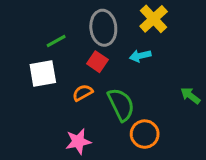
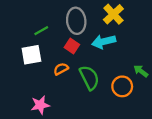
cyan arrow: (140, 56) -> (104, 42), size x1.5
orange circle: (145, 134) -> (122, 86), moved
pink star: (78, 141) -> (40, 105), moved

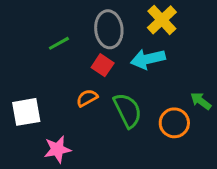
white square: (31, 55) -> (26, 112), moved

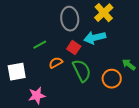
green line: (59, 43) -> (40, 45), moved
red square: (103, 65) -> (74, 48), moved

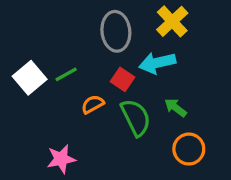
green arrow: (129, 65) -> (176, 108), moved
white square: (17, 72) -> (30, 78), moved, turned -30
orange circle: (112, 79) -> (189, 149), moved

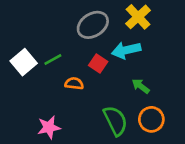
gray ellipse: (116, 31) -> (93, 25), turned 64
orange semicircle: (93, 104) -> (74, 83), turned 36
green semicircle: (136, 118) -> (115, 121), moved

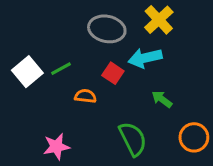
gray ellipse: (93, 25) -> (107, 29), turned 44
orange circle: (151, 119) -> (194, 137), moved

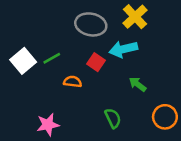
green semicircle: (133, 139) -> (113, 118), size x0.7

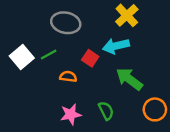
gray ellipse: (91, 24) -> (66, 23), moved
green arrow: (138, 84) -> (129, 79), size x1.6
pink star: (48, 125) -> (71, 114), moved

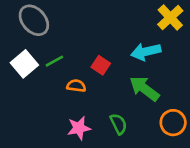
yellow cross: (127, 15) -> (170, 18), moved
gray ellipse: (66, 23) -> (34, 20), moved, turned 36
cyan arrow: (116, 46) -> (146, 52), moved

